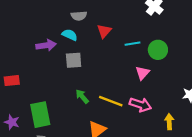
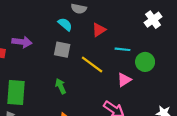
purple arrow: (46, 45) -> (22, 42), moved
yellow line: (111, 101) -> (92, 65), moved

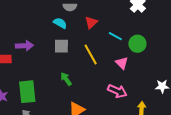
cyan line: (122, 49) -> (115, 36), turned 32
yellow line: (92, 65) -> (91, 55), turned 35
pink triangle: (124, 80) -> (122, 63), turned -32

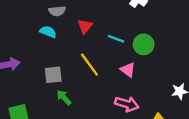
gray square: (61, 46) -> (53, 75), moved

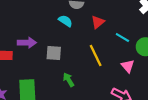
gray square: (53, 75) -> (54, 53), moved

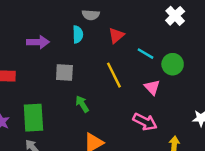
cyan semicircle: (65, 21) -> (78, 34), turned 56
purple arrow: (27, 43) -> (38, 42), moved

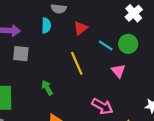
green circle: (173, 64) -> (128, 44), moved
gray square: (64, 73) -> (21, 54), moved
pink triangle: (152, 87) -> (118, 71), moved

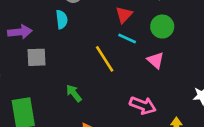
red triangle: (80, 28) -> (124, 15), moved
cyan line: (106, 46) -> (127, 39), moved

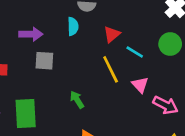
red triangle: (124, 15) -> (112, 34), moved
pink triangle: (155, 60) -> (140, 85), moved
pink arrow: (143, 105) -> (166, 105), moved

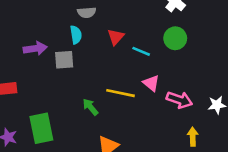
gray square: (44, 61) -> (64, 60), moved
yellow line: (111, 69) -> (121, 93), moved, turned -44

